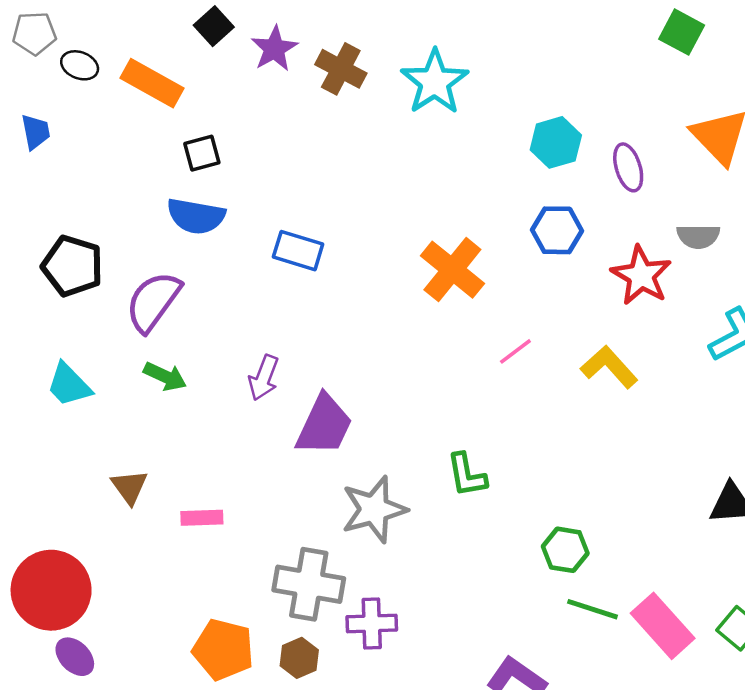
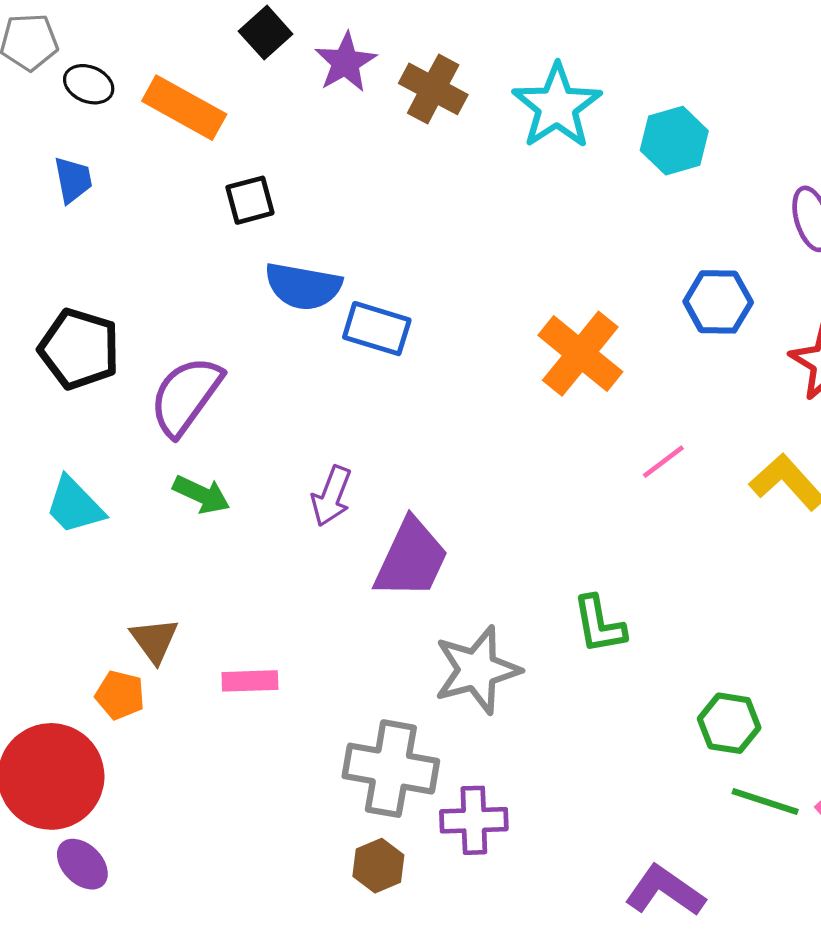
blue trapezoid: (36, 132) -> (73, 180), moved
cyan hexagon: (556, 142) -> (674, 141), moved
blue semicircle: (196, 216) -> (303, 286), moved
orange pentagon: (223, 650) -> (120, 695), moved, size x0.6

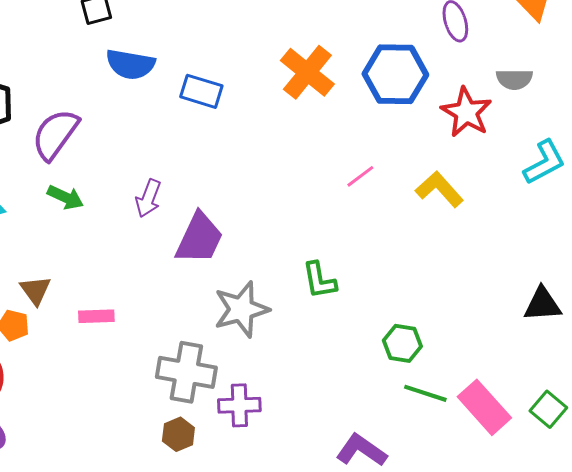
blue hexagon: (718, 302) -> (395, 74), size x1.5
blue rectangle: (377, 329) -> (201, 91), moved
orange cross: (580, 354) -> (307, 72), moved

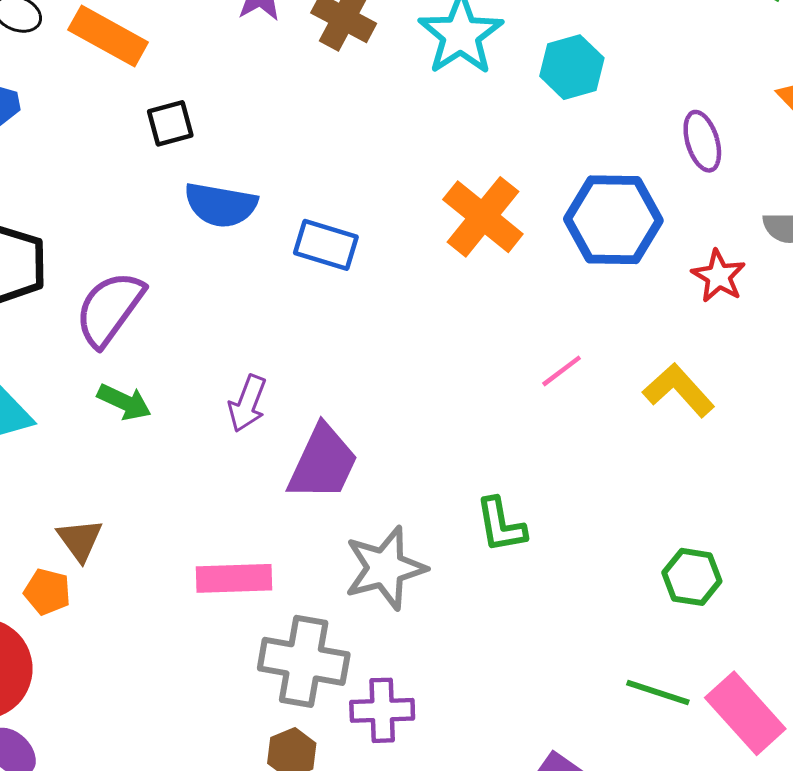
red star: (466, 112) -> (719, 276), size x0.7
pink rectangle: (96, 316) -> (234, 578), moved, size x1.4
green hexagon: (402, 343) -> (692, 577), moved

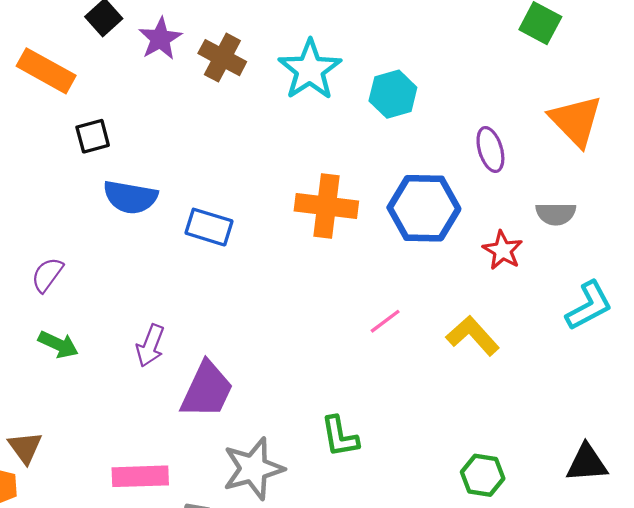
orange cross: (483, 217) -> (326, 206), turned -32
purple semicircle: (110, 309) -> (47, 275), size x0.6

